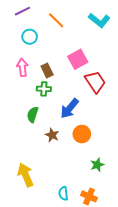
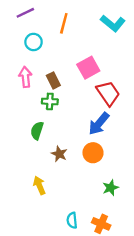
orange line: (56, 20) -> (64, 23), turned 60
blue arrow: (70, 108) -> (99, 124), moved
yellow arrow: (26, 175) -> (39, 185), moved, size x0.7

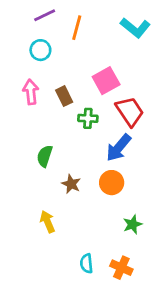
purple line: (25, 13) -> (45, 15), moved
green cross: (50, 101) -> (88, 118), moved

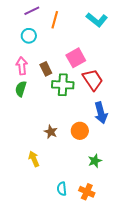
green cross: (88, 118) -> (63, 85), size x1.5
blue arrow: (119, 148) -> (101, 113), moved, turned -55
green semicircle: (45, 156) -> (21, 89), moved

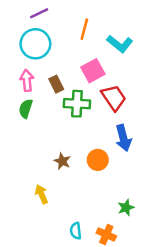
orange line: (55, 20) -> (84, 29), moved
cyan L-shape: (97, 20) -> (120, 44), moved
cyan circle: (29, 36) -> (35, 44), size x1.6
green star: (95, 161) -> (126, 208), moved

